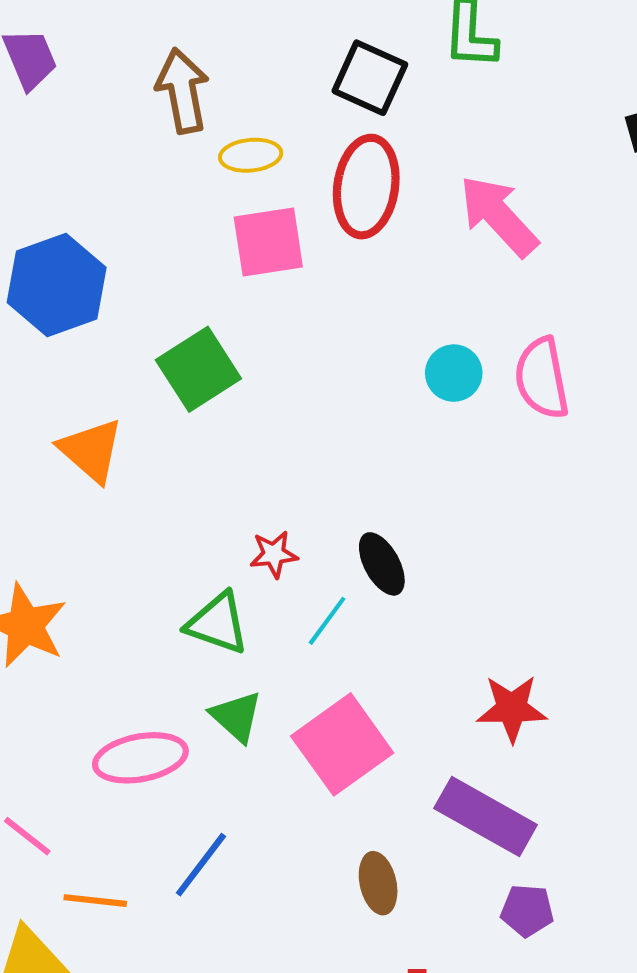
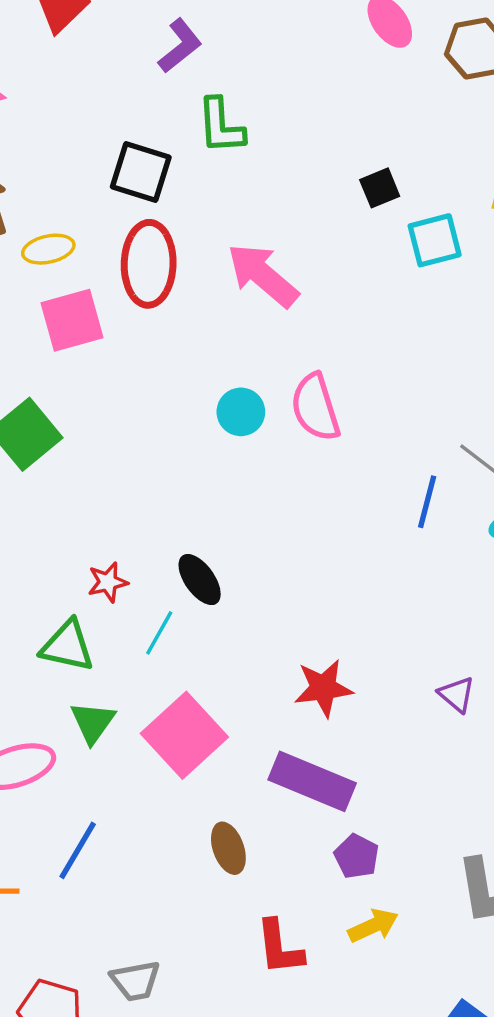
green triangle: (236, 716) -> (93, 722), turned 30
purple pentagon: (527, 910) -> (357, 856), turned 30

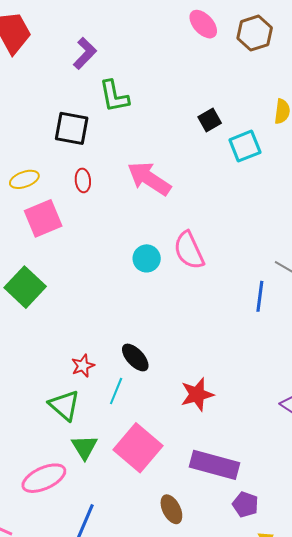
red ellipse: (149, 264) -> (83, 180), size x0.5
green triangle: (67, 646) -> (64, 405), turned 36
red star: (323, 688) -> (197, 394), moved

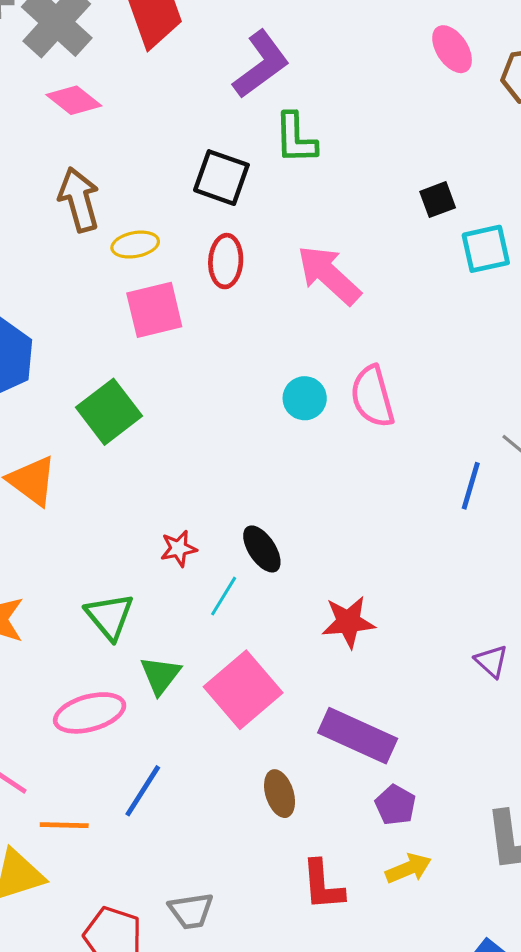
purple L-shape: (85, 53) -> (261, 64), size x1.4
red ellipse: (83, 180) -> (226, 261), size x1.4
green triangle: (64, 405) -> (110, 616), moved

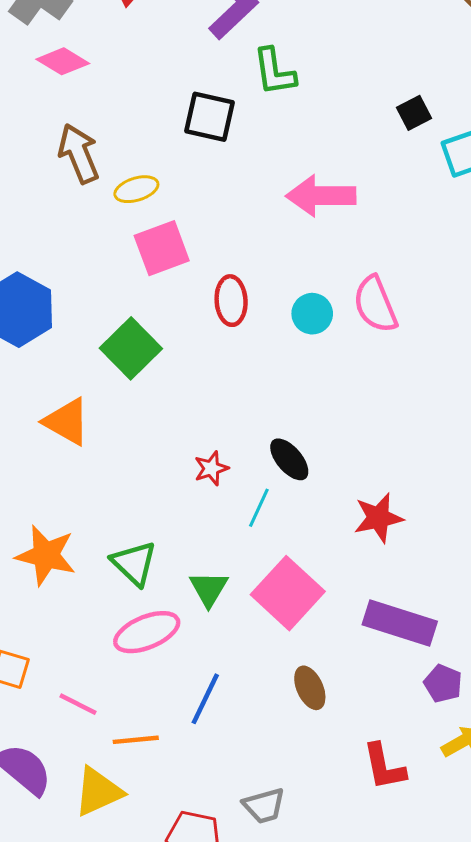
red ellipse: (226, 261) -> (231, 301), moved
pink arrow: (329, 275) -> (321, 196), turned -36
green triangle: (110, 616) -> (134, 563), moved
brown ellipse: (280, 794) -> (310, 688), moved

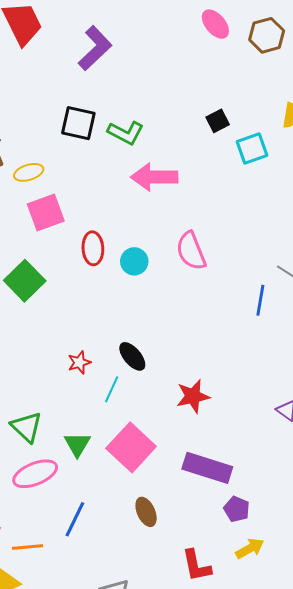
green L-shape: (274, 72) -> (126, 133), moved, turned -54
cyan circle: (312, 314) -> (134, 261), moved

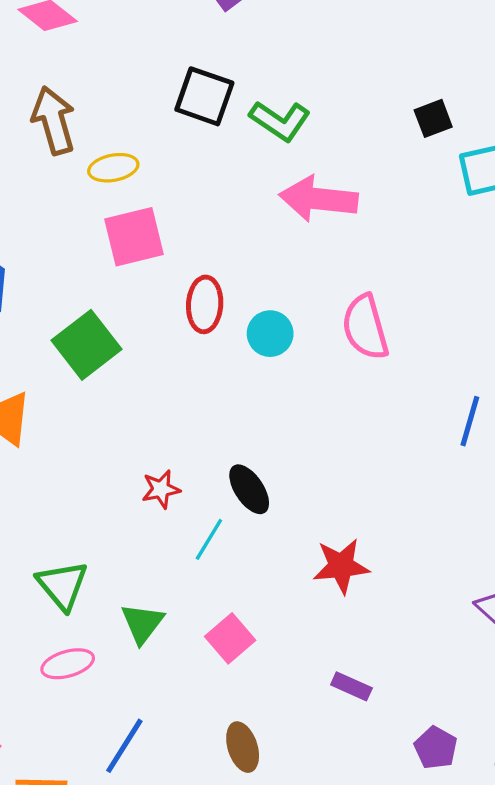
pink square: (131, 447) -> (230, 638), size x0.6
purple rectangle: (207, 468) -> (351, 686), size x0.5
pink ellipse: (35, 474) -> (68, 664), size x0.7
purple pentagon: (237, 509) -> (436, 748), moved

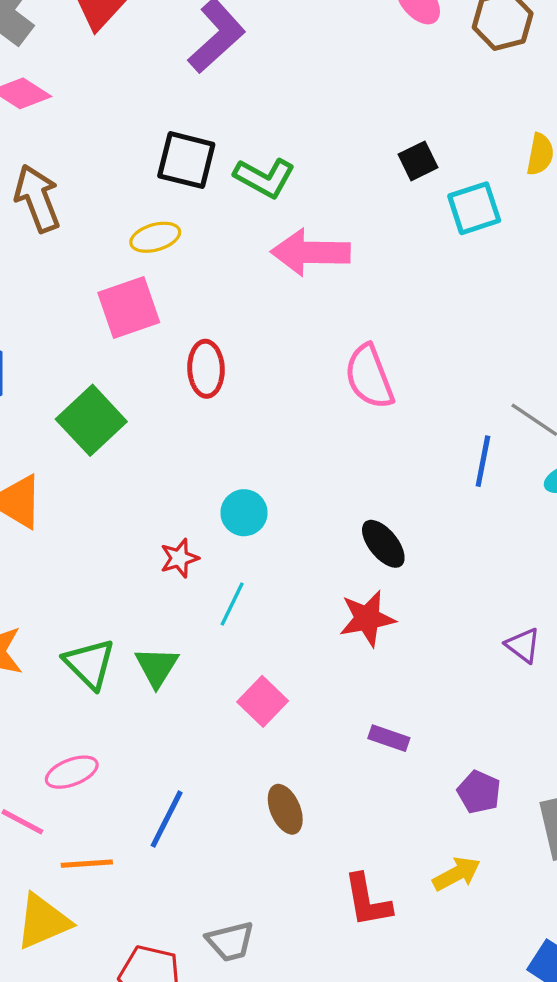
yellow ellipse: (113, 168) -> (155, 237), moved
cyan circle: (270, 334) -> (244, 513), moved
black ellipse: (249, 489) -> (383, 544), moved
green triangle: (142, 623) -> (157, 667), moved
pink ellipse: (68, 664) -> (72, 772), moved

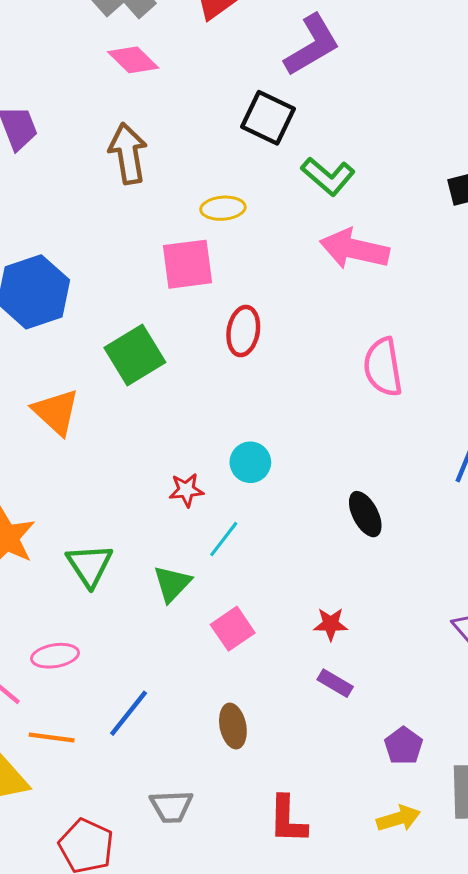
black square: (186, 160) -> (268, 118), moved
red star: (367, 619) -> (331, 624), moved, size x0.7
green triangle: (157, 667) -> (172, 584), moved
yellow arrow: (457, 874) -> (399, 818), moved
gray trapezoid: (230, 941) -> (171, 806), moved

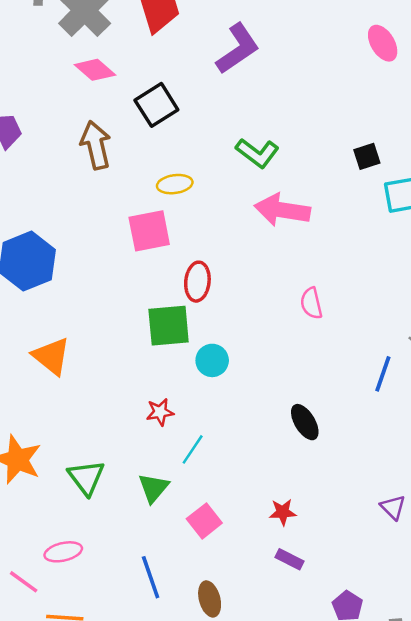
black square: (268, 118) -> (156, 105), moved, turned 36
green square: (135, 355) -> (169, 326), moved, turned 30
pink semicircle: (383, 367) -> (311, 303), size x0.7
cyan circle: (250, 462) -> (212, 360), moved
blue line: (129, 713) -> (151, 577), moved, turned -54

